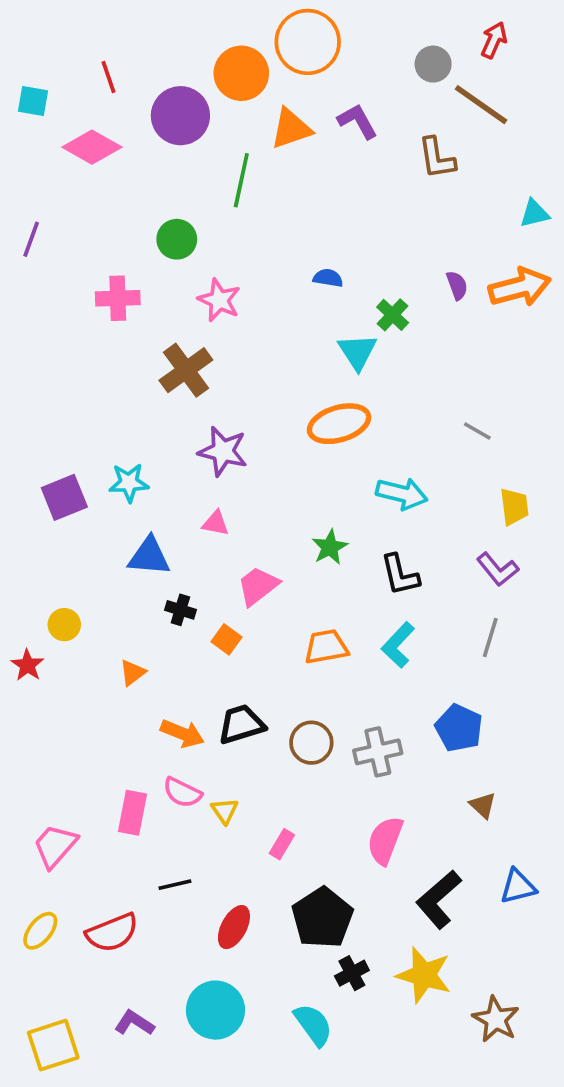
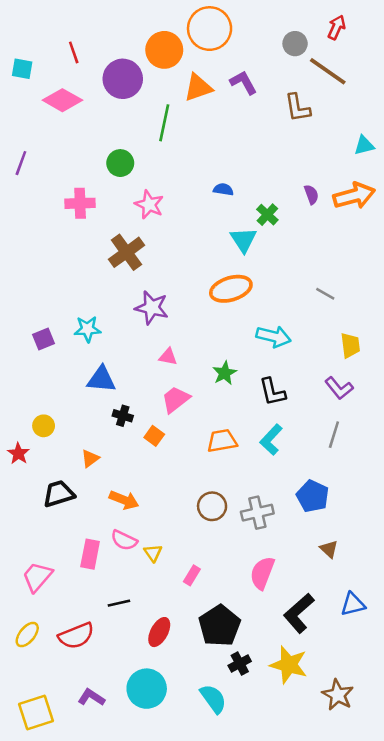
purple square: (64, 497) -> (44, 339), size x0.7
pink triangle: (215, 523) -> (168, 357), moved
black trapezoid: (241, 724) -> (59, 494), moved

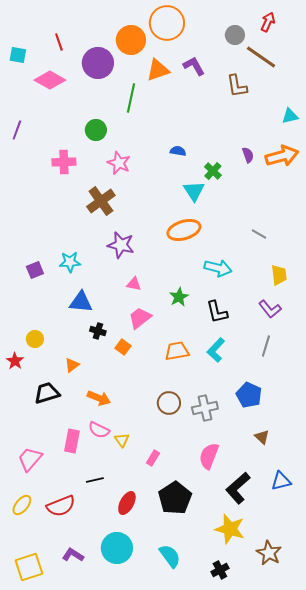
black cross: (240, 663) -> (220, 570), moved

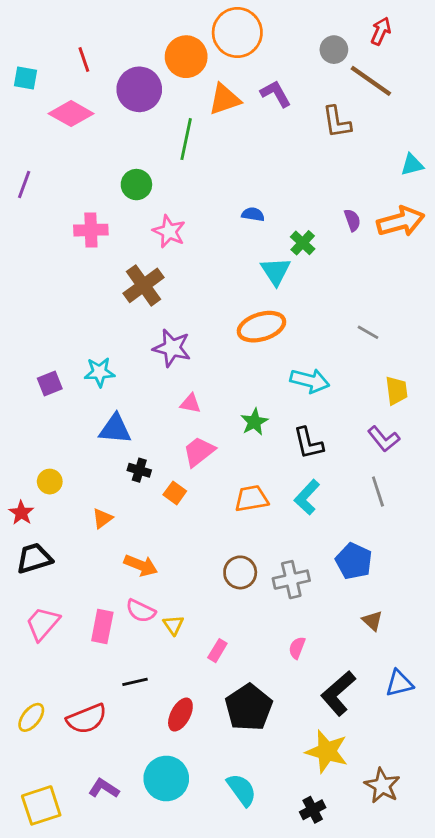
gray line: (266, 346) -> (378, 491), turned -35
black trapezoid: (47, 393) -> (34, 558), moved
pink semicircle: (209, 456) -> (297, 648), size x0.6
pink trapezoid: (30, 459) -> (43, 624), moved

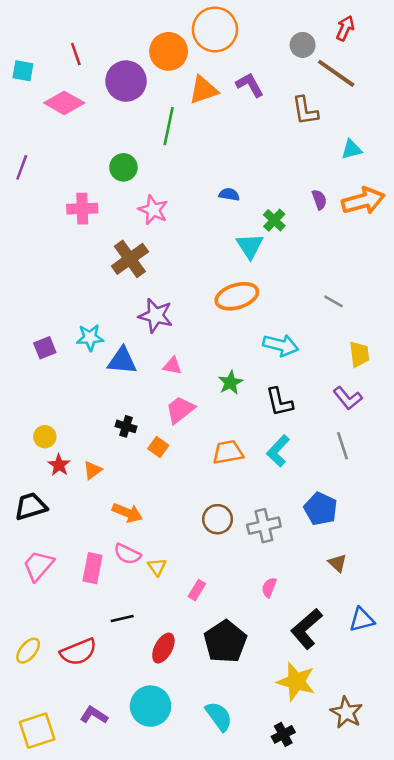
cyan triangle: (412, 165) -> (352, 149), moved
blue triangle: (115, 429) -> (122, 361), moved
red star: (21, 513) -> (59, 465), moved

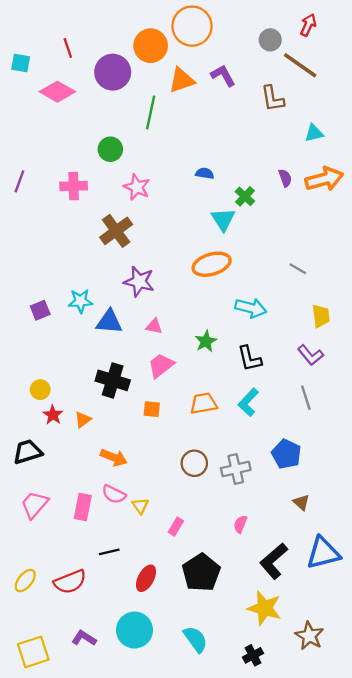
purple line: (22, 167) -> (19, 181), moved
black cross: (126, 426) -> (113, 380), size x1.8
orange square: (158, 447) -> (152, 409), moved, turned -30
blue triangle: (362, 620) -> (323, 553), size x1.5

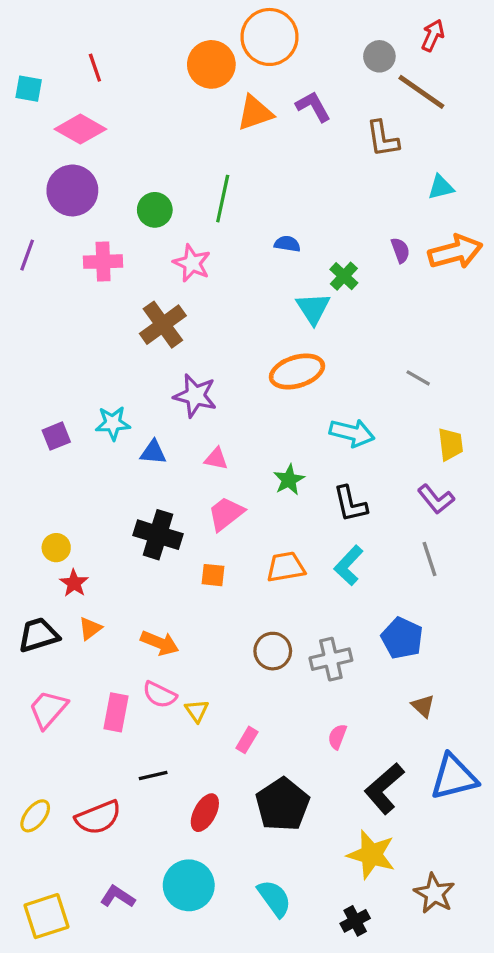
purple circle: (113, 72) -> (72, 190), moved
green line: (151, 112) -> (223, 199), moved
blue triangle: (109, 322) -> (153, 452), size x0.7
orange triangle: (83, 420) -> (90, 628), moved

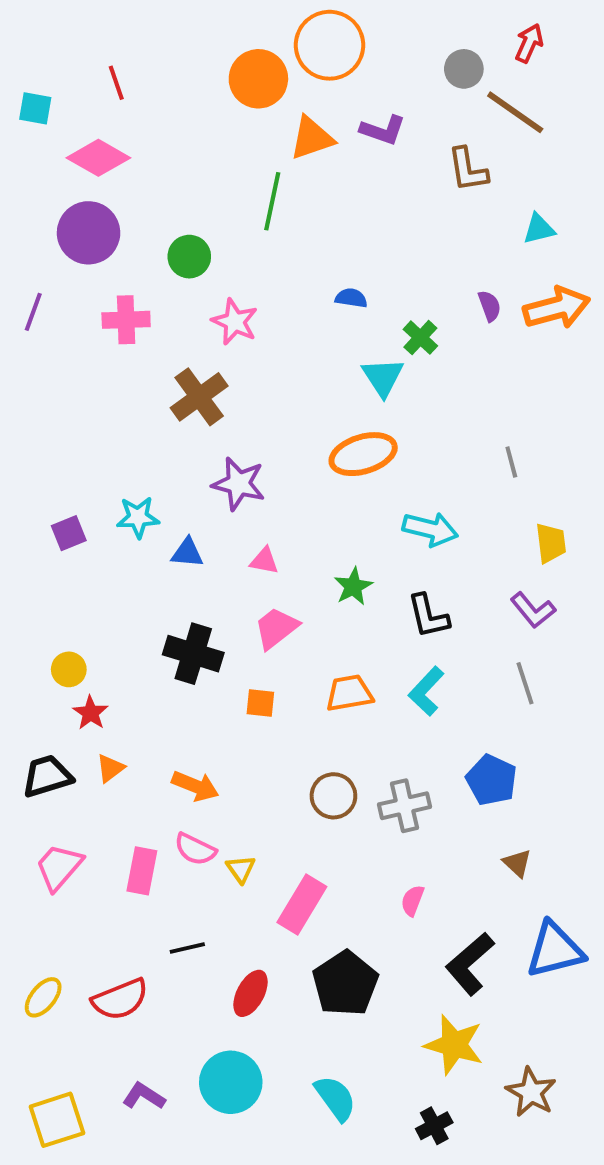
purple L-shape: (313, 106) -> (383, 130), turned 138
green line: (223, 199) -> (272, 201), moved
gray line: (418, 378) -> (511, 462), turned 45
pink rectangle: (247, 740) -> (302, 904), size x1.8

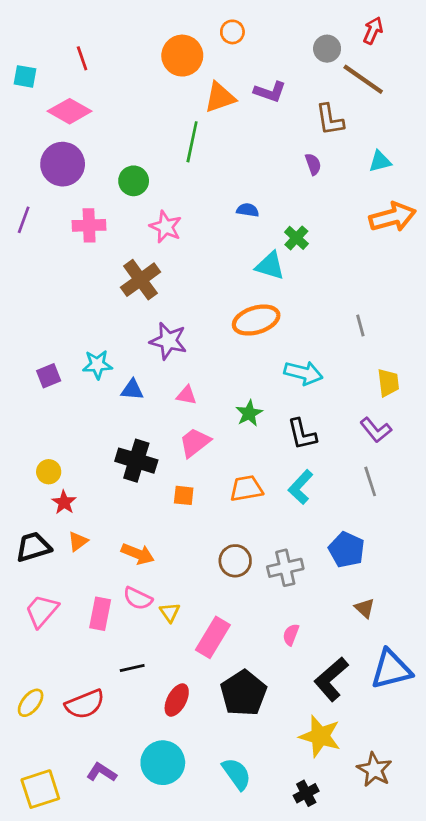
orange circle: (330, 45) -> (232, 32), size x0.5
purple semicircle: (490, 306) -> (313, 164), moved
cyan triangle: (383, 377) -> (270, 266), turned -40

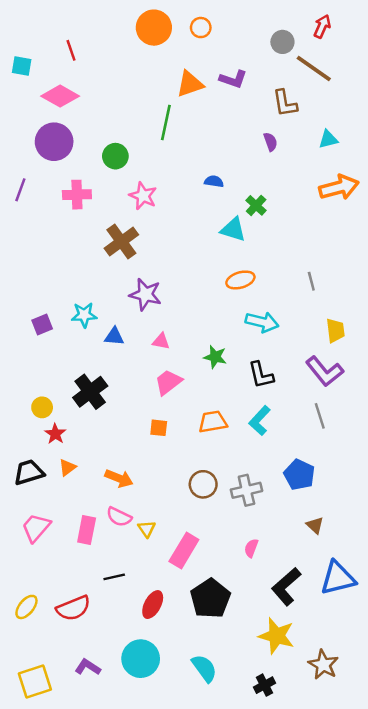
orange circle: (182, 56) -> (154, 28), moved
orange ellipse: (256, 320) -> (240, 280), moved, size x0.7
green star: (249, 413) -> (215, 357), turned -30
purple L-shape: (376, 430) -> (325, 371), size x1.4
black cross: (136, 461) -> (90, 392), moved, turned 36

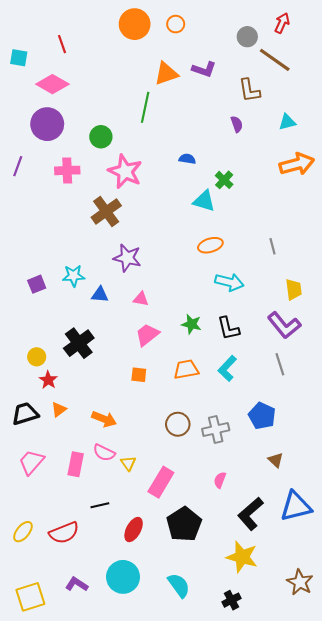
pink star: (143, 196) -> (125, 172), size x1.4
green star: (215, 357) -> (191, 324), moved
brown star: (323, 665) -> (300, 582), moved

